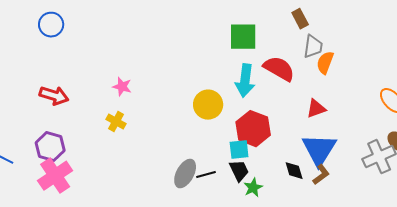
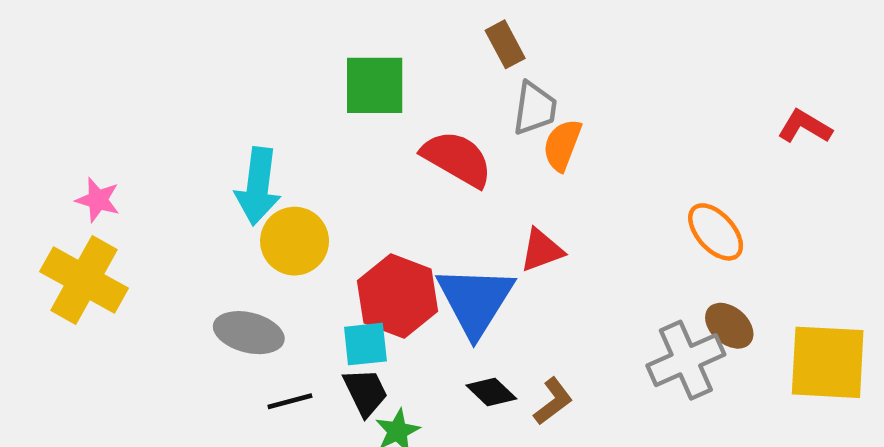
cyan arrow: (245, 81) -> (258, 186), moved
yellow cross: (116, 122) -> (84, 280), size x1.8
blue triangle: (319, 150) -> (475, 301), moved
black diamond: (294, 171) -> (491, 392), turned -30
gray ellipse: (185, 174) -> (249, 333), moved, turned 76

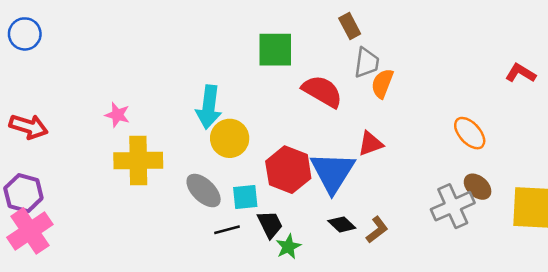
yellow cross: (84, 280) -> (138, 161), moved, turned -30
gray ellipse: (249, 333) -> (204, 191), turned 30
cyan square: (365, 344) -> (245, 197), moved

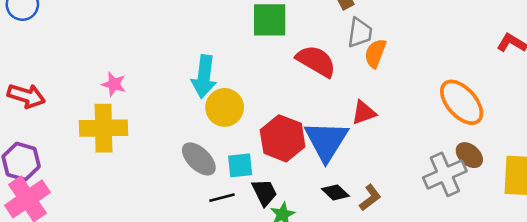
orange ellipse: (470, 133) -> (462, 102), size x1.4
yellow cross: (138, 161) -> (104, 128), moved

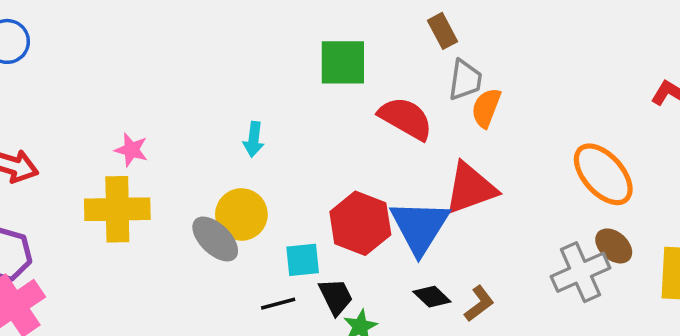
cyan arrow: (204, 77) -> (254, 139), size x0.6
yellow circle: (225, 107) -> (241, 214), moved
red triangle: (364, 113) -> (470, 188), size x1.6
gray ellipse: (199, 159) -> (215, 239), moved

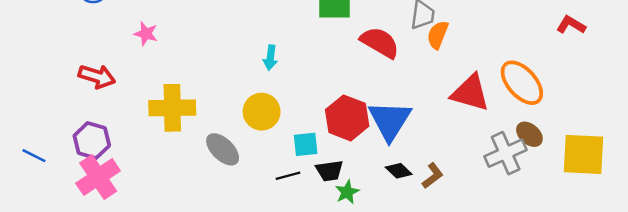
pink star: (131, 150) -> (146, 34), moved
red triangle: (470, 188) -> (470, 93), moved, turned 36
gray ellipse: (215, 239) -> (223, 149), moved
black trapezoid: (336, 297) -> (329, 171), turned 108

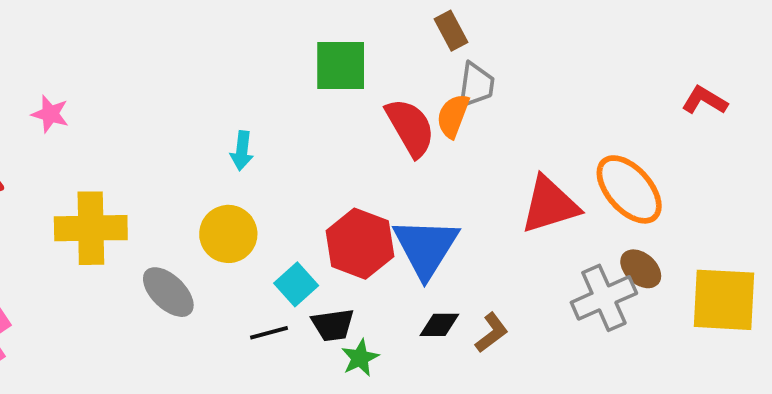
orange semicircle: (438, 35) -> (453, 116), moved
red semicircle: (380, 42) -> (410, 127), turned 30
red triangle: (470, 93) -> (550, 205), turned -33
cyan square: (306, 144) -> (296, 284), turned -36
black diamond: (399, 171) -> (439, 325), turned -44

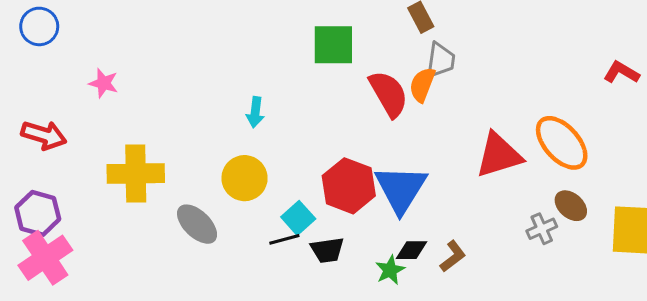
gray cross: (604, 298) -> (542, 229), size x0.6
black line: (269, 333) -> (284, 239), moved
green star: (360, 358) -> (390, 270), moved

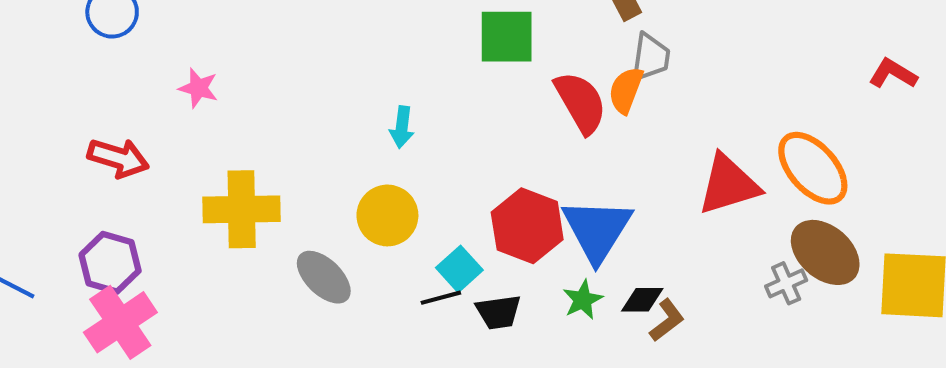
brown ellipse: (571, 206) -> (825, 252), size x1.6
black diamond: (412, 250) -> (642, 300), moved
green star: (390, 270) -> (583, 300), moved

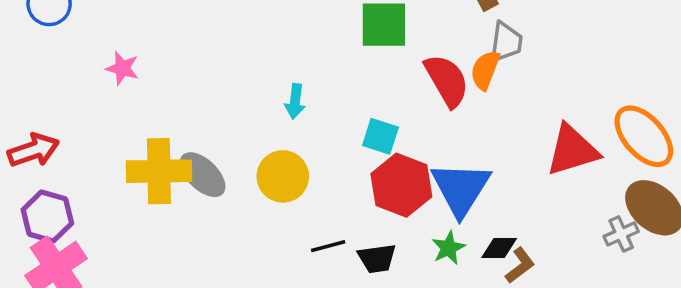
red arrow: (118, 158) -> (33, 150), moved, turned -36
cyan square: (459, 269) -> (380, 136), moved, turned -30
gray ellipse: (324, 277) -> (203, 175), moved

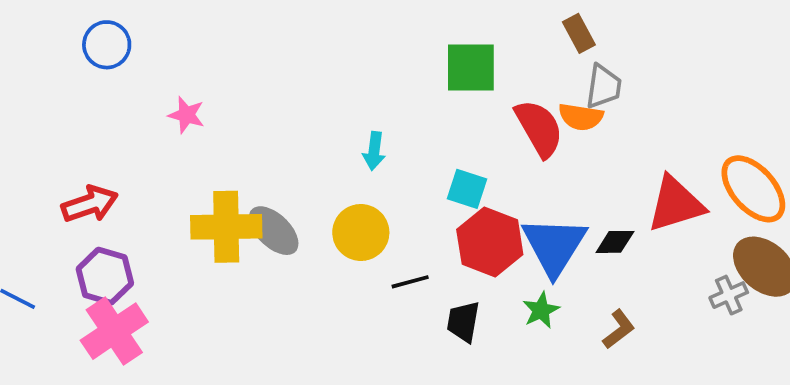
orange semicircle: (485, 70) -> (581, 117), turned -102
black line: (328, 246) -> (410, 282), moved
black diamond: (499, 248) -> (615, 242), moved
black trapezoid: (377, 258) -> (463, 322), turned 108

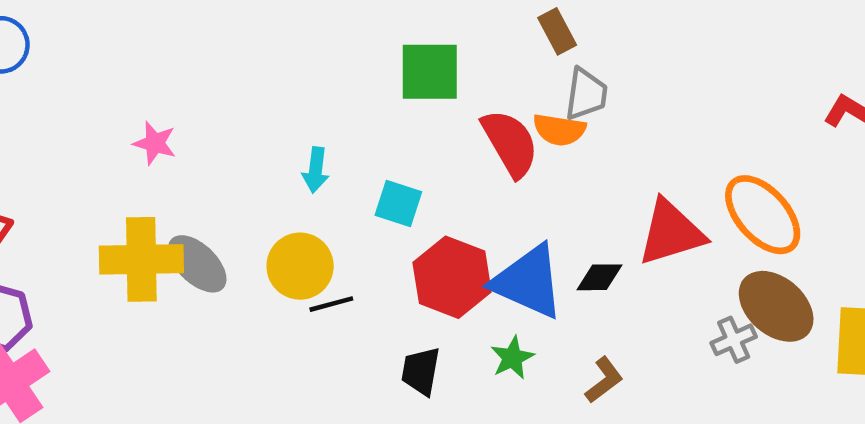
pink star: (186, 115) -> (155, 143), moved
cyan square: (467, 189) -> (398, 204), moved
blue triangle: (554, 246) -> (528, 282), turned -38
black line: (410, 282) -> (331, 304), moved

